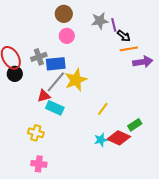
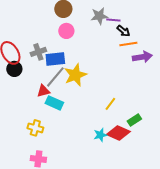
purple line: (114, 25) -> (113, 20), turned -72
yellow line: (103, 109) -> (110, 104), moved

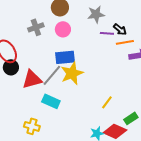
purple line: (113, 20) -> (107, 33), moved
gray cross: (38, 52) -> (36, 27), moved
blue rectangle: (55, 59) -> (65, 57), moved
red triangle: (43, 91) -> (32, 79), moved, size x1.5

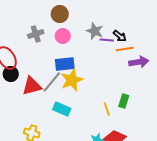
gray star: (96, 14) -> (95, 31), moved, turned 30
cyan rectangle: (51, 101) -> (62, 109), moved
yellow line: (107, 102) -> (107, 109), turned -56
green rectangle: (131, 118) -> (124, 101), moved, turned -40

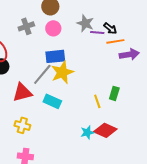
red triangle: (32, 86) -> (22, 92), moved

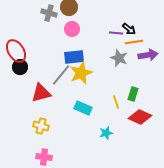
gray star: (85, 23) -> (119, 58), moved
gray cross: (26, 26) -> (49, 13), moved, turned 35
cyan rectangle: (52, 101) -> (83, 108), moved
red diamond: (105, 130) -> (140, 117), moved

